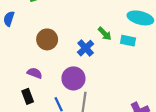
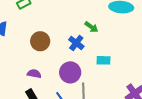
cyan rectangle: (128, 41) -> (103, 60), moved

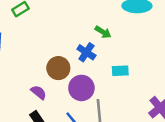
brown circle: (40, 41) -> (58, 68), moved
purple semicircle: (34, 74) -> (39, 92), turned 32

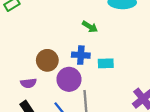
blue cross: (86, 52) -> (81, 55), moved, turned -30
purple semicircle: (39, 92) -> (28, 83), turned 133

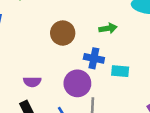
green arrow: (90, 27) -> (108, 28), turned -49
brown circle: (47, 60) -> (63, 33), moved

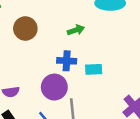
brown circle: (63, 33) -> (25, 29), moved

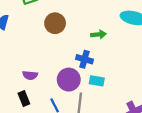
cyan rectangle: (94, 69) -> (97, 81), moved

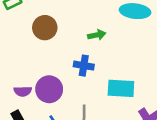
purple circle: (69, 80) -> (49, 89), moved
cyan rectangle: (97, 81) -> (121, 88), moved, size x1.5

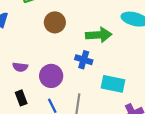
green arrow: (97, 35) -> (99, 35), size x1.6
purple semicircle: (23, 91) -> (20, 67), moved

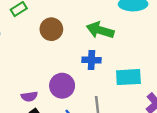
green arrow: (99, 35) -> (100, 30), turned -145
purple semicircle: (20, 67) -> (29, 96), moved

